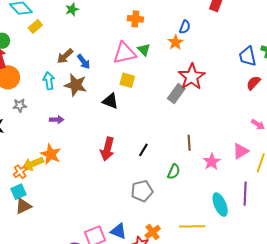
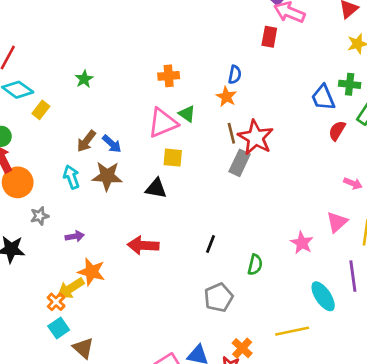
purple arrow: (57, 120) -> (75, 236), moved
brown line: (189, 143) -> (231, 133), moved
red arrow: (107, 149) -> (143, 245), moved, turned 90
brown triangle: (23, 206) -> (83, 348), moved, turned -42

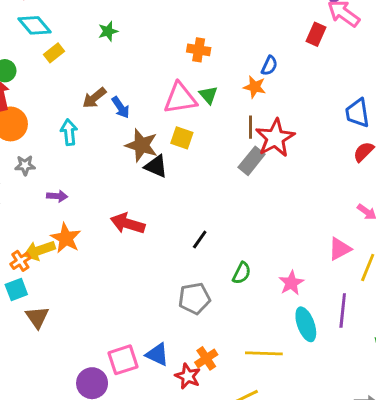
orange star: (226, 97) -> (255, 87), turned -30
brown star: (107, 176) -> (142, 145), moved
pink star: (302, 243) -> (291, 283), moved

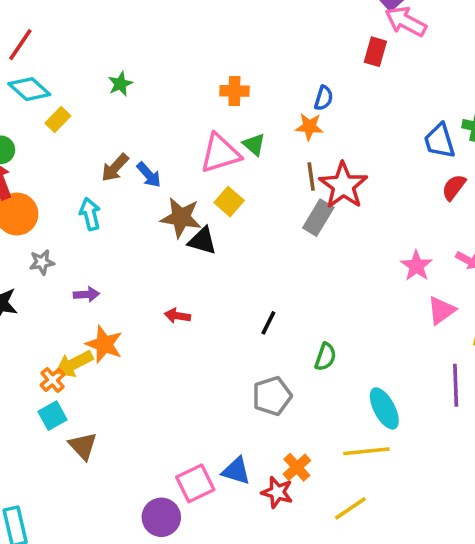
yellow square: (182, 138) -> (229, 202), turned 30
red arrow: (128, 224) -> (177, 316), size x0.6
pink star: (291, 283) -> (416, 266), moved
cyan ellipse: (306, 324) -> (384, 408), moved

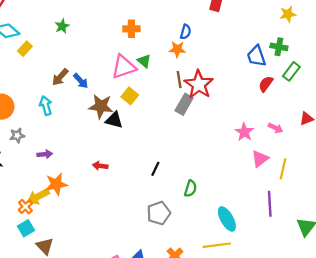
orange star: (104, 344) -> (56, 184), turned -30

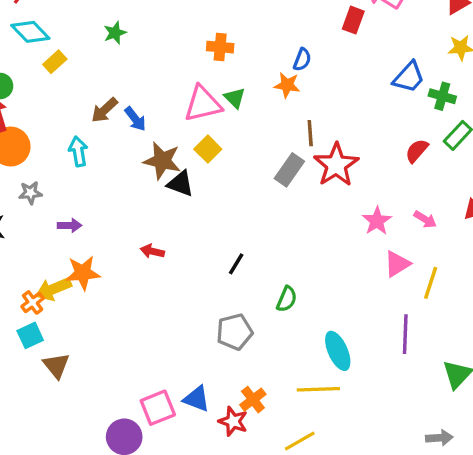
blue trapezoid: (256, 56) -> (409, 77), moved, turned -125
brown line: (179, 80) -> (310, 133), moved
red star: (199, 84) -> (336, 165), moved

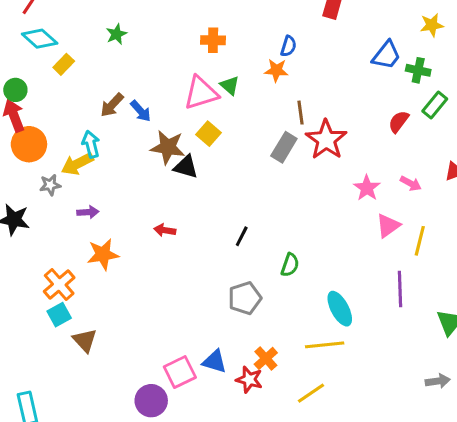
yellow arrow: (53, 289) -> (77, 164), moved
orange cross: (33, 302) -> (59, 285), size x1.5

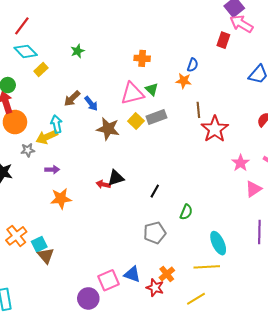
gray rectangle: (284, 147) -> (156, 117), moved, turned 36
black triangle: (186, 167) -> (116, 178), moved, turned -36
orange cross: (59, 285) -> (16, 236), moved
cyan square: (59, 315) -> (39, 244), moved

